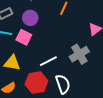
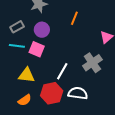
white line: (48, 61) -> (62, 71), turned -30
white semicircle: (63, 84) -> (78, 93), turned -60

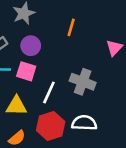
gray cross: (92, 63) -> (83, 82), moved, turned -30
white line: (62, 71) -> (49, 92), moved

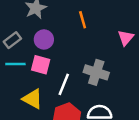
orange line: (71, 27) -> (83, 20), turned -30
yellow triangle: (16, 106) -> (33, 99), turned 30

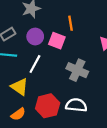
pink square: (41, 65) -> (57, 41), moved
white line: (64, 84) -> (35, 64), moved

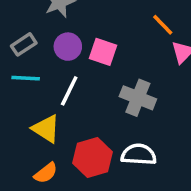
orange line: (71, 23) -> (163, 25), moved, turned -32

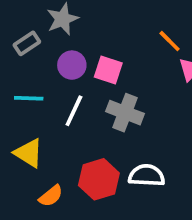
gray rectangle: (24, 44) -> (27, 43), moved
gray cross: (138, 98) -> (125, 113), moved
yellow triangle: (46, 129) -> (29, 153), moved

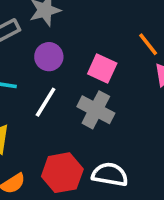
pink square: (108, 70) -> (102, 69), moved

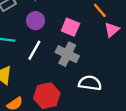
white semicircle: (110, 174) -> (90, 83), moved

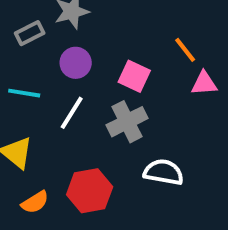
pink triangle: (112, 30) -> (204, 83), turned 35
gray cross: (67, 54) -> (127, 122), turned 35

